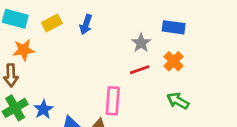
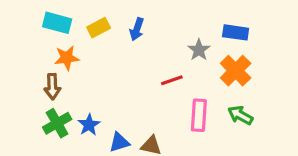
orange cross: (174, 61) -> (236, 71), size x1.4
red line: (140, 70) -> (172, 80), moved
pink rectangle: (113, 101) -> (199, 115), moved

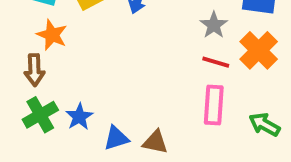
orange star: (67, 58) -> (52, 35), turned 30
red line: (172, 80) -> (216, 62), moved, turned 35
green arrow: (240, 115) -> (264, 125), moved

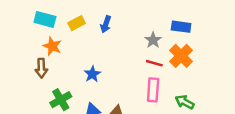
green cross: (40, 115) -> (61, 100), moved
blue star: (79, 117) -> (92, 74), moved

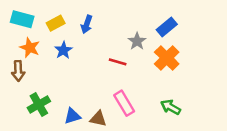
blue rectangle: (181, 27) -> (167, 27), turned -48
red line: (154, 63) -> (118, 62), moved
blue star: (92, 74) -> (63, 50), moved
pink rectangle: (153, 90) -> (124, 103), moved, turned -35

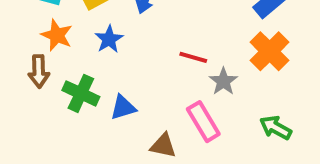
gray star: (137, 41) -> (223, 81), moved
green cross: (39, 104) -> (81, 93), moved, turned -35
blue triangle: (72, 116) -> (123, 107), moved

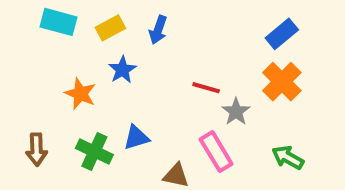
orange star: (57, 35) -> (80, 94), moved
brown arrow: (39, 71) -> (37, 150), moved
green cross: (81, 93) -> (94, 152), moved

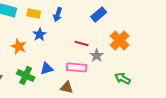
yellow rectangle: (110, 28) -> (34, 13), turned 40
blue rectangle: (282, 34) -> (99, 14), moved
pink rectangle: (216, 152) -> (77, 67), moved, turned -54

